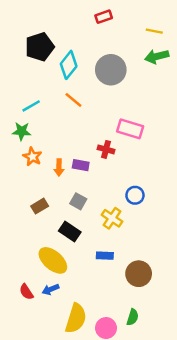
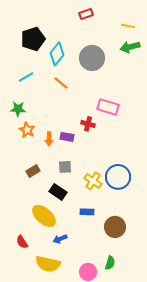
cyan line: (31, 106) -> (26, 77), moved
blue circle: (135, 195) -> (118, 177), moved, size x1.6
gray square: (78, 201) -> (65, 167), turned -32
blue arrow: (50, 289) -> (60, 239), moved
yellow semicircle: (76, 318) -> (48, 264), moved, turned 85

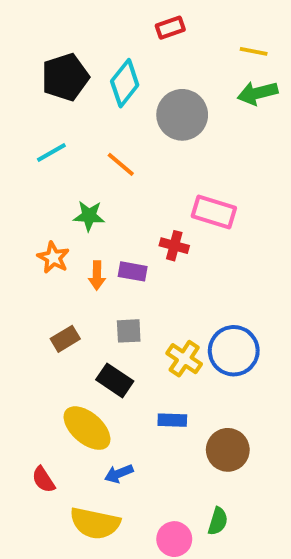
cyan diamond: (57, 54) -> (125, 83), moved
green star: (18, 109) -> (89, 216), moved

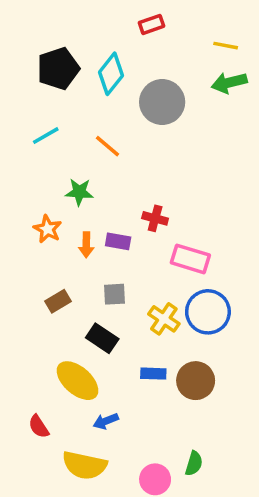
pink rectangle: (214, 212) -> (190, 259), moved
brown circle: (228, 450) -> (196, 381), moved

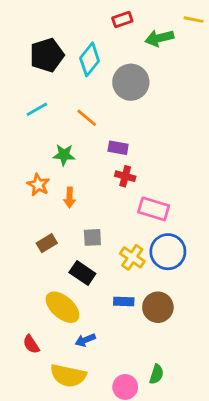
yellow line: (226, 46) -> (194, 20), moved
green arrow: (229, 83) -> (159, 38), moved
purple rectangle: (118, 241) -> (118, 148), moved

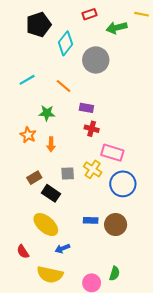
black pentagon: (47, 55) -> (38, 25), moved
yellow cross: (132, 257) -> (93, 169), moved
black rectangle: (82, 273) -> (51, 193), moved

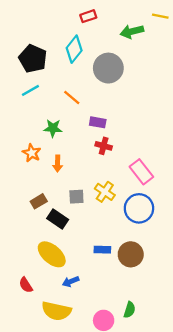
red rectangle: (90, 14) -> (88, 16), moved
black pentagon: (38, 25) -> (33, 59), moved, turned -30
pink rectangle: (112, 153) -> (141, 172), moved, turned 35

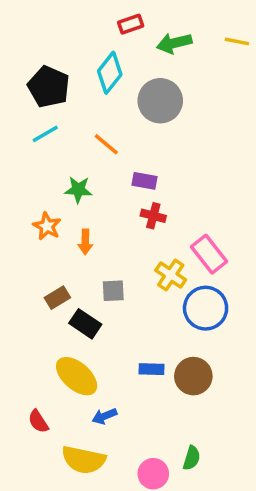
yellow line: (160, 16) -> (237, 41), moved
green arrow: (132, 31) -> (174, 43), moved
yellow cross: (105, 192) -> (171, 275), moved

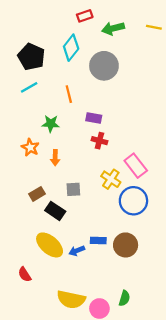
orange line: (106, 144) -> (69, 94), turned 36
blue arrow: (104, 416) -> (77, 251), moved
yellow semicircle: (84, 460) -> (71, 299), moved

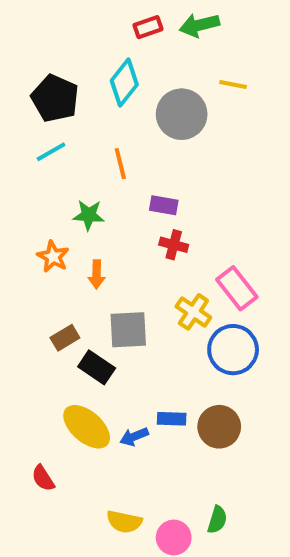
yellow line: (154, 27) -> (233, 84), moved
green arrow: (113, 28) -> (199, 25), moved
gray square: (73, 189) -> (128, 330), size x1.5
yellow semicircle: (71, 299) -> (124, 522), size x0.7

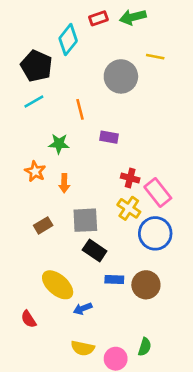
cyan diamond: (124, 83) -> (68, 40), moved
red cross: (174, 245) -> (130, 178), moved
black rectangle: (97, 367) -> (95, 251), moved
blue arrow: (134, 437) -> (83, 309), moved

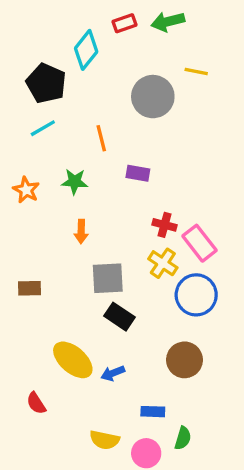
orange star: (35, 171) -> (26, 190), moved
brown rectangle: (43, 225) -> (30, 288), moved, turned 30
blue rectangle: (114, 280) -> (153, 412), moved
blue arrow: (83, 309) -> (113, 373), moved

